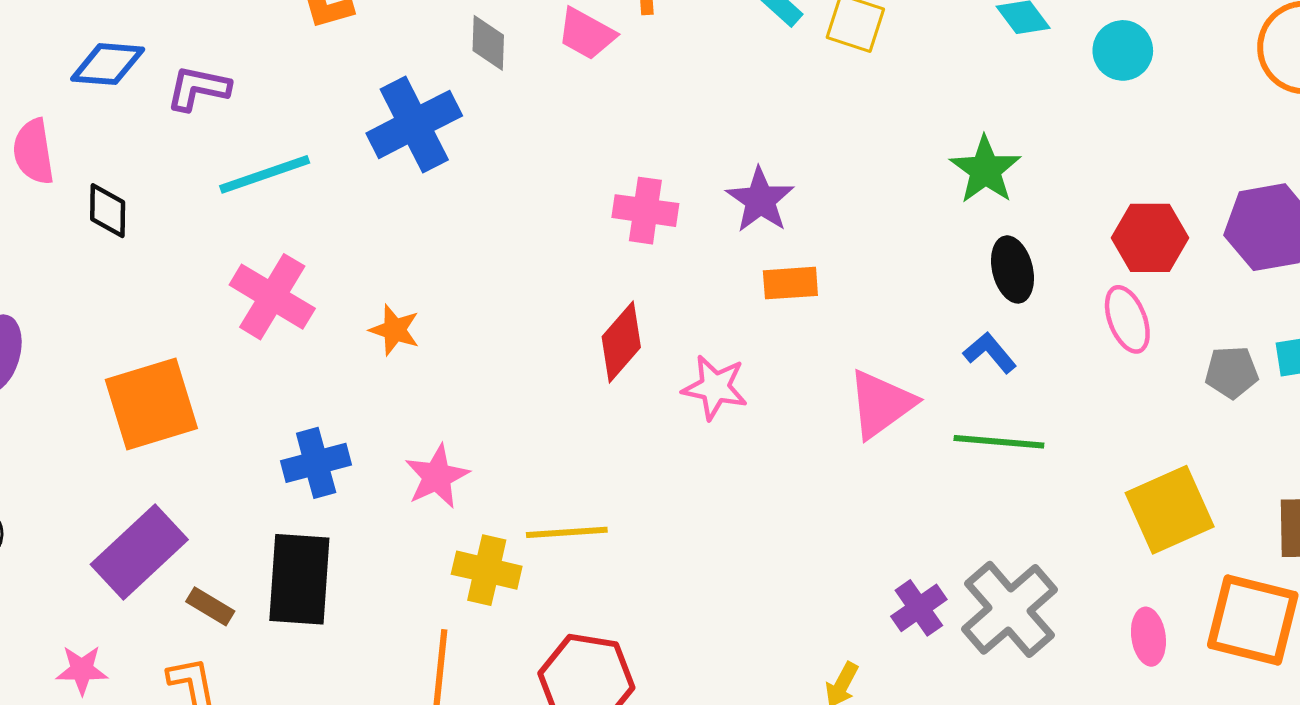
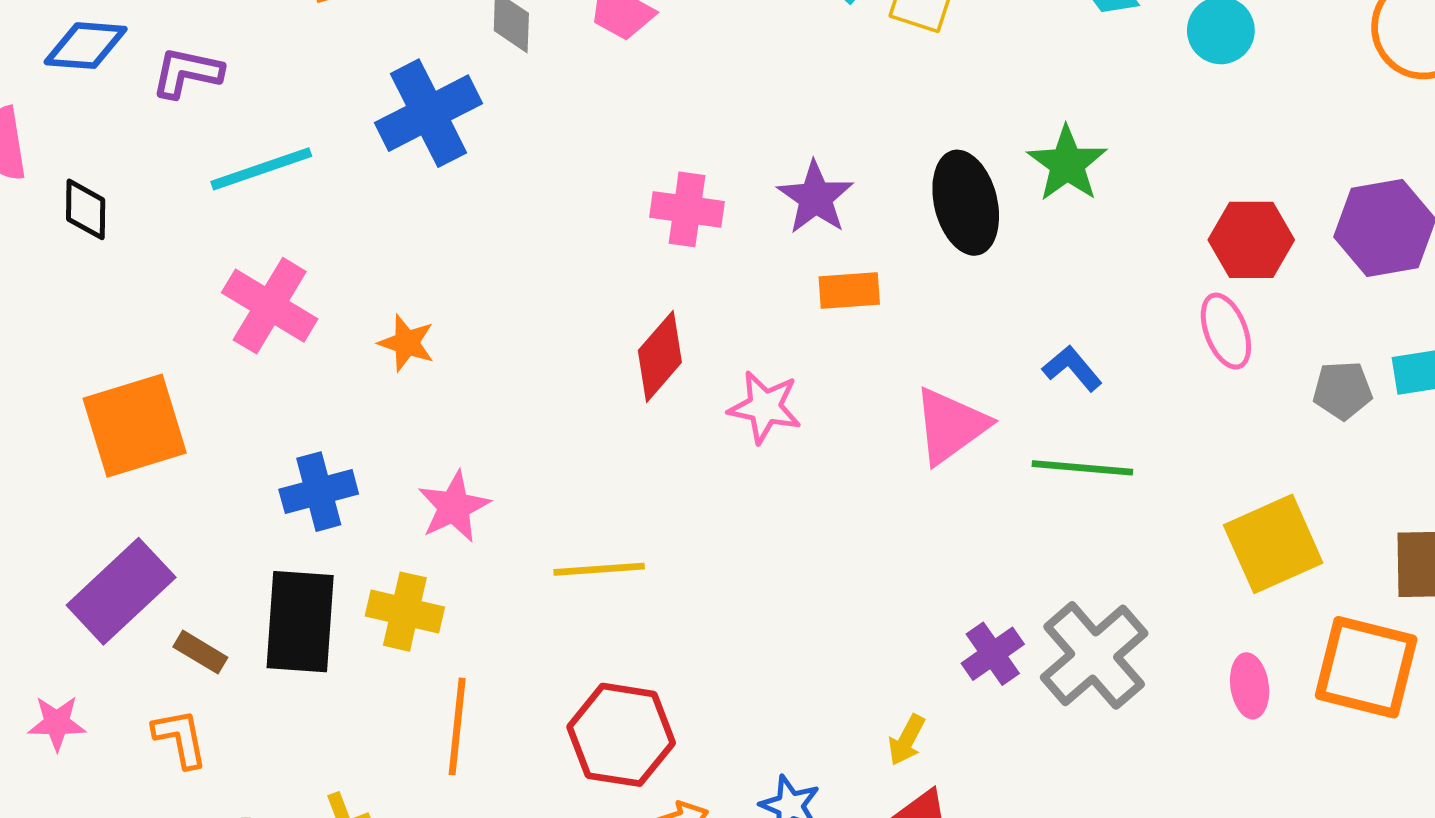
black ellipse: (1013, 269) -> (966, 203), moved, size x1.4
yellow cross: (487, 570) -> (405, 612), moved

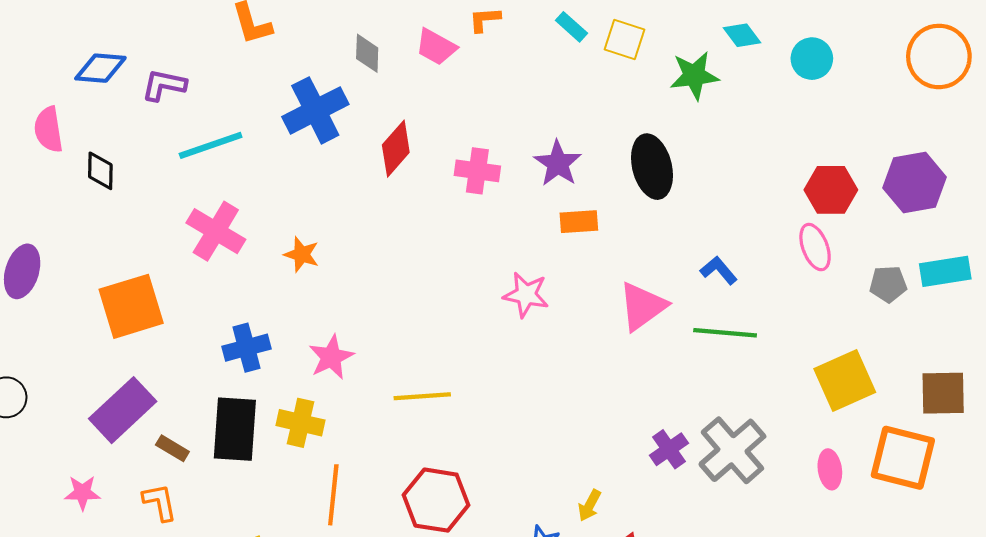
green star: (1067, 164) -> (694, 76), moved, turned 30
red diamond: (660, 356) -> (396, 149), moved
yellow arrow: (907, 740) -> (590, 505), moved

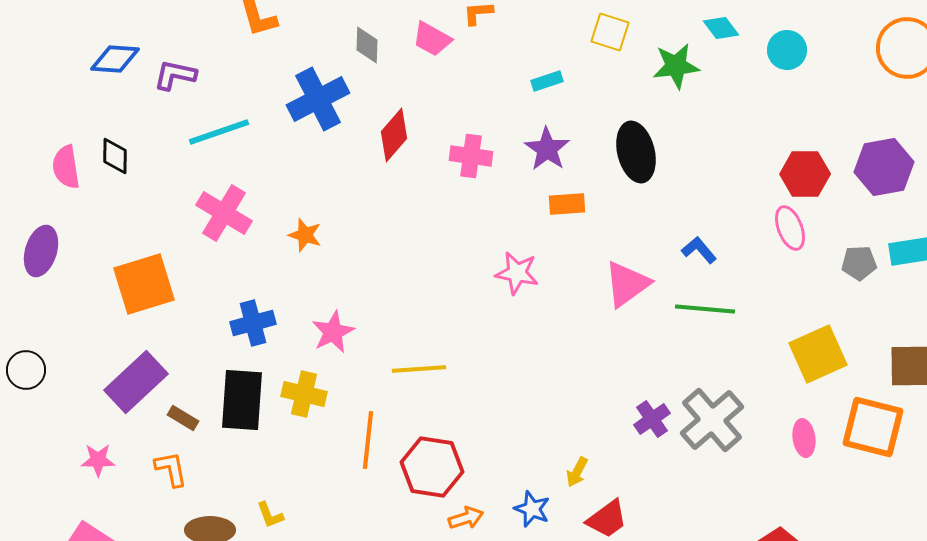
cyan rectangle: (572, 27) -> (547, 81), moved, turned -60
pink semicircle: (49, 130) -> (66, 167), moved
orange line: (333, 495) -> (368, 440), moved

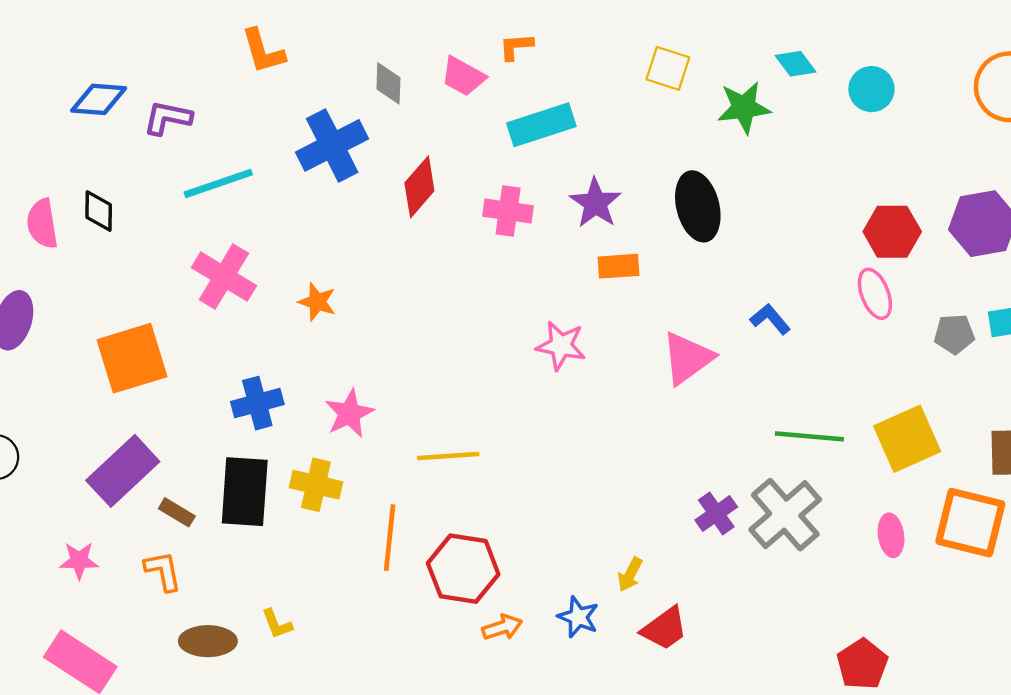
cyan rectangle: (547, 81) -> (541, 125), moved, size x1.8
green line: (705, 309) -> (809, 436), moved

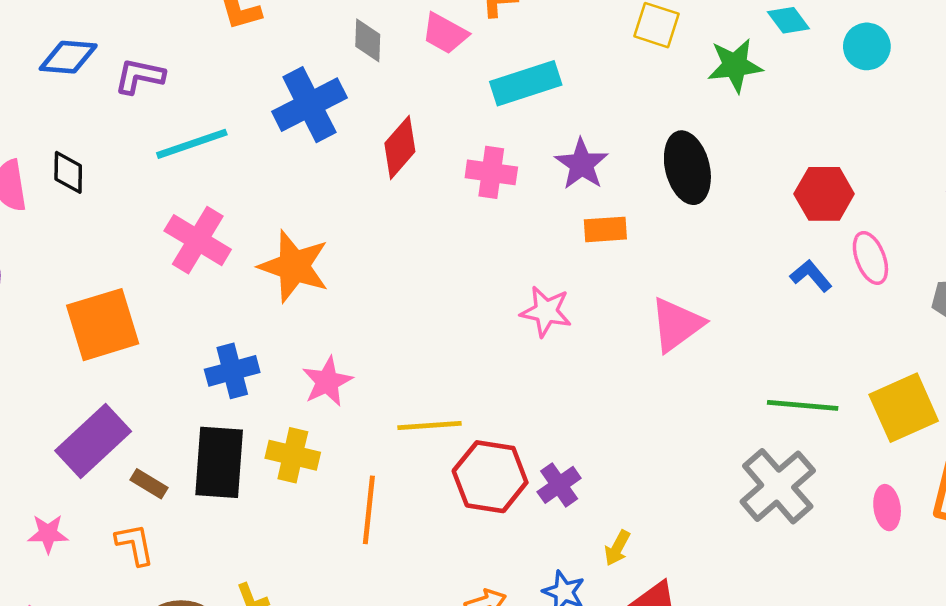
red hexagon: (892, 232) -> (824, 194), moved
orange star: (317, 302) -> (294, 266), size x1.8
blue L-shape: (770, 319) -> (811, 276), moved
purple cross: (716, 513) -> (559, 485), moved
red hexagon: (463, 569) -> (490, 477), moved

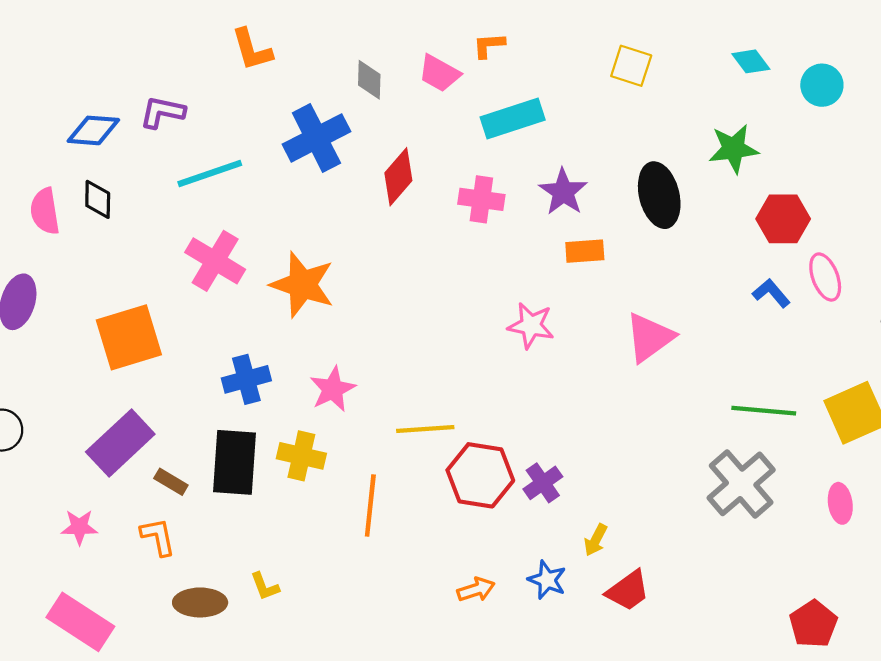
blue diamond: (68, 57) -> (93, 130), moved
green star: (735, 65) -> (734, 149), moved

